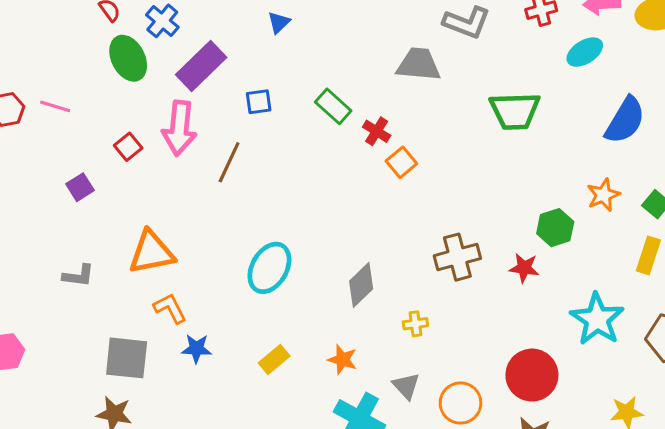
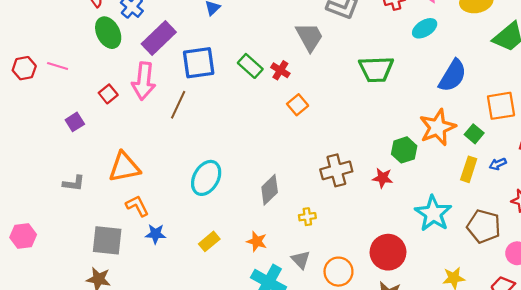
gray trapezoid: (419, 64) -> (309, 37), turned 56
blue square: (259, 102) -> (199, 63), size x1.8
red cross: (377, 131) -> (280, 70), moved
orange star: (603, 195) -> (438, 127), size x1.6

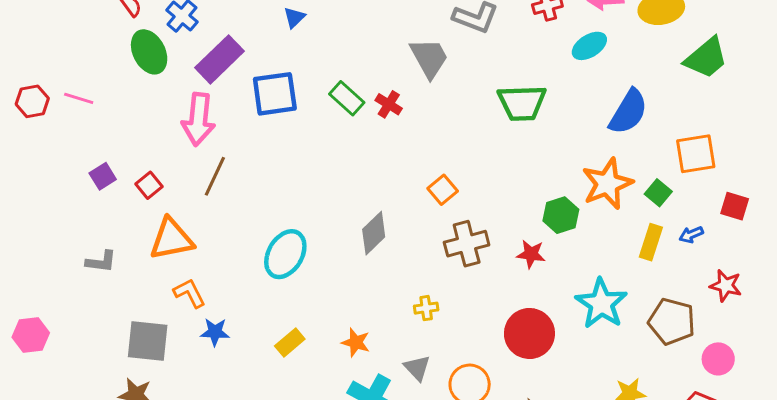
red square: (108, 94) -> (149, 185), moved
brown line: (178, 105) -> (215, 176), moved
orange square: (298, 105) -> (443, 190), moved
gray diamond: (270, 190) -> (374, 233), moved
red circle: (388, 252) -> (529, 333), moved

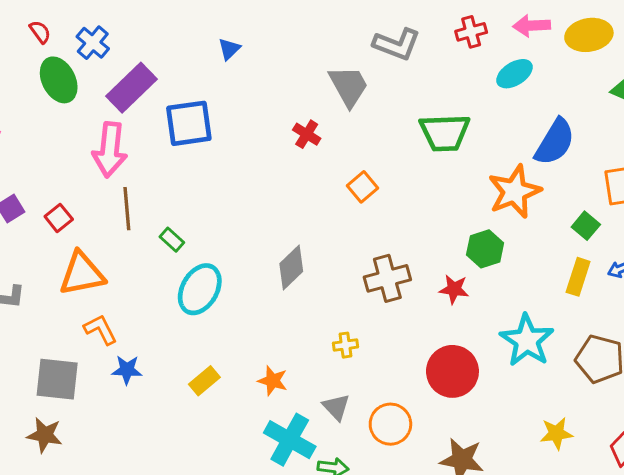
blue triangle: (294, 17) -> (229, 49), moved
green rectangle: (347, 98) -> (172, 240), moved, size x0.7
brown line: (215, 176) -> (127, 209), turned -30
orange star: (607, 184) -> (514, 192), moved
orange square: (443, 190) -> (363, 187), moved

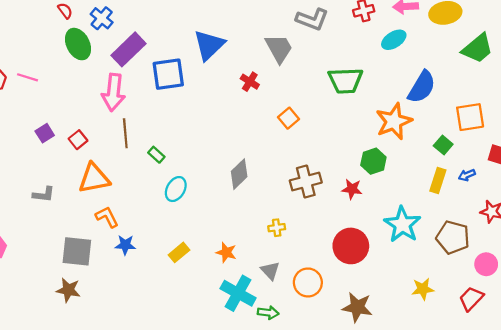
blue triangle: (229, 49) -> (209, 45), moved, size x2.0
cyan ellipse: (200, 289) -> (176, 189), size x0.7

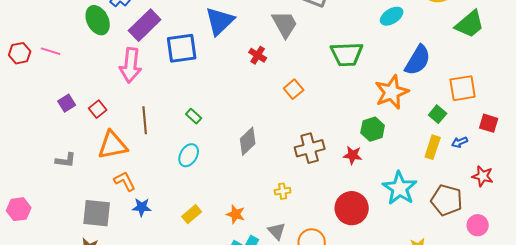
brown line: (125, 133) -> (145, 120), moved
green rectangle: (156, 155) -> (194, 116), moved

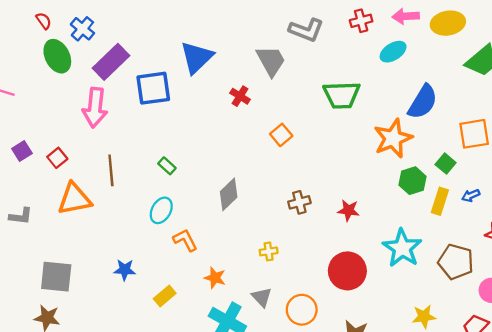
green hexagon: (373, 129) -> (412, 181), moved
brown cross: (310, 148) -> (299, 202), size x0.7
orange L-shape: (125, 181) -> (185, 240), moved
blue star: (142, 207) -> (125, 270), moved
yellow rectangle: (192, 214) -> (165, 296), moved

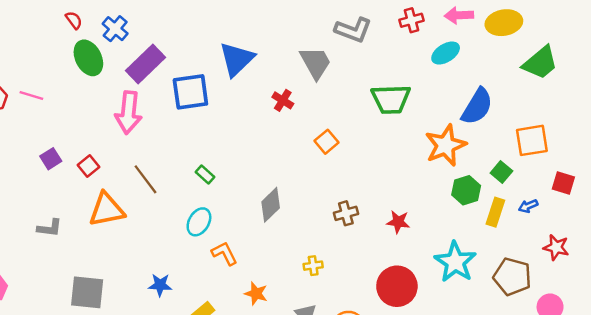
brown line: (111, 170) -> (145, 179), turned -32

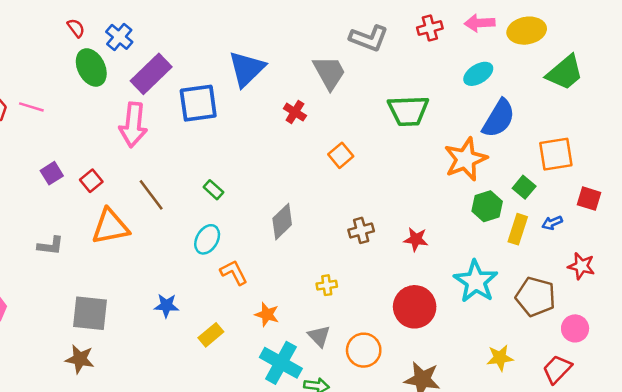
cyan ellipse: (446, 53) -> (478, 74), moved

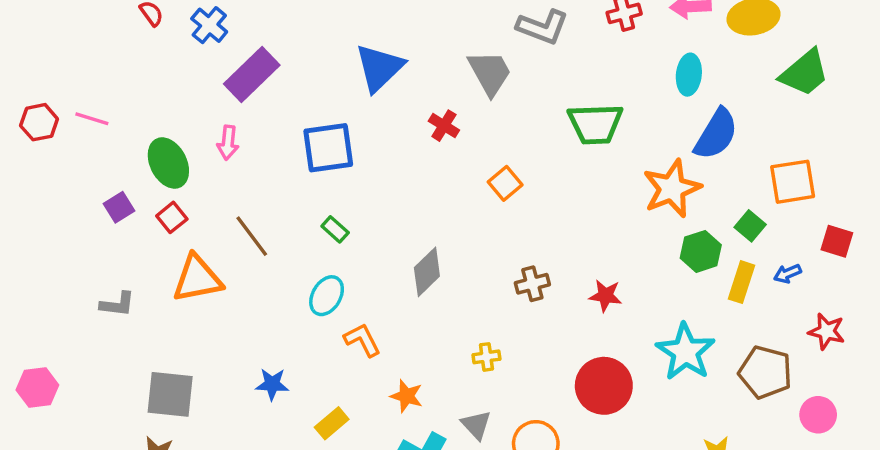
green ellipse: (91, 67) -> (168, 163), moved
cyan ellipse: (478, 74) -> (689, 75), turned -52
blue square: (198, 103) -> (328, 148), moved
pink arrow: (133, 125) -> (228, 143), size x0.6

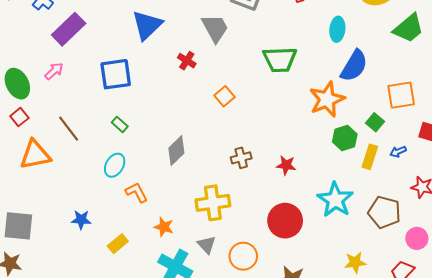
pink arrow: (228, 143) -> (54, 71), turned -138
yellow cross: (486, 357) -> (213, 203), size x2.0

